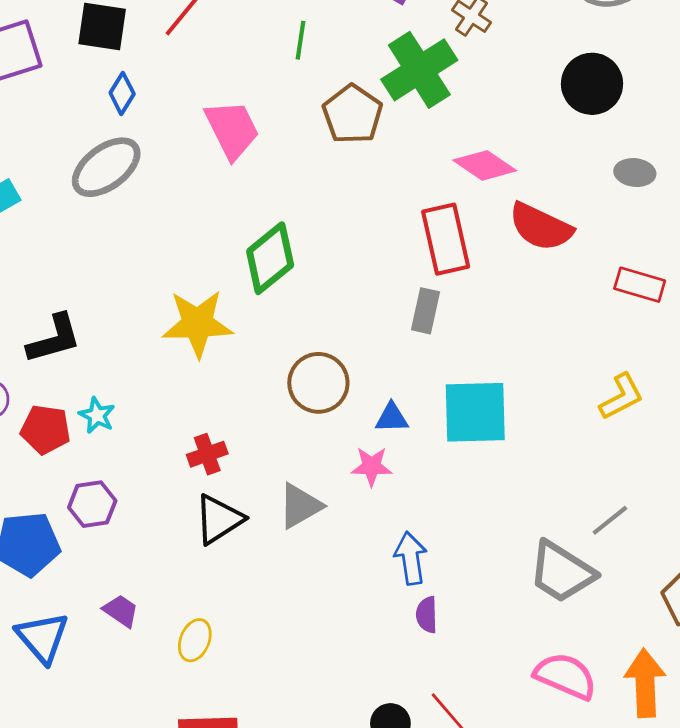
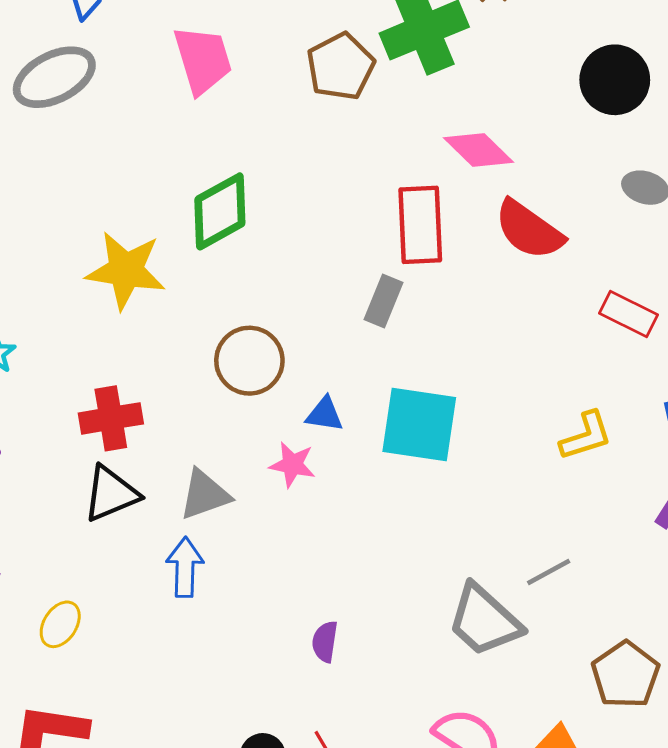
red cross: (207, 454) -> (111, 418), size x1.4
blue arrow: (411, 558) -> (185, 567), moved

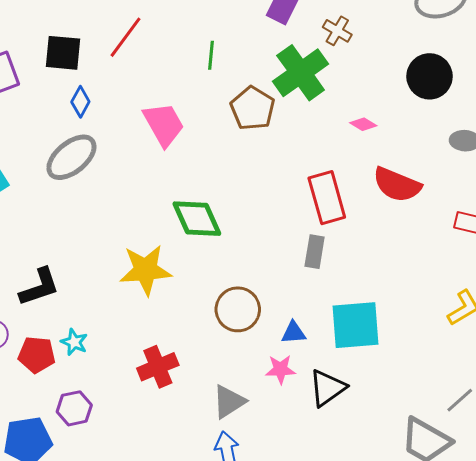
pink diamond: (478, 150) -> (363, 124), moved, size x0.6
green diamond: (220, 211) -> (197, 219), turned -72
black triangle: (111, 494) -> (327, 388), moved

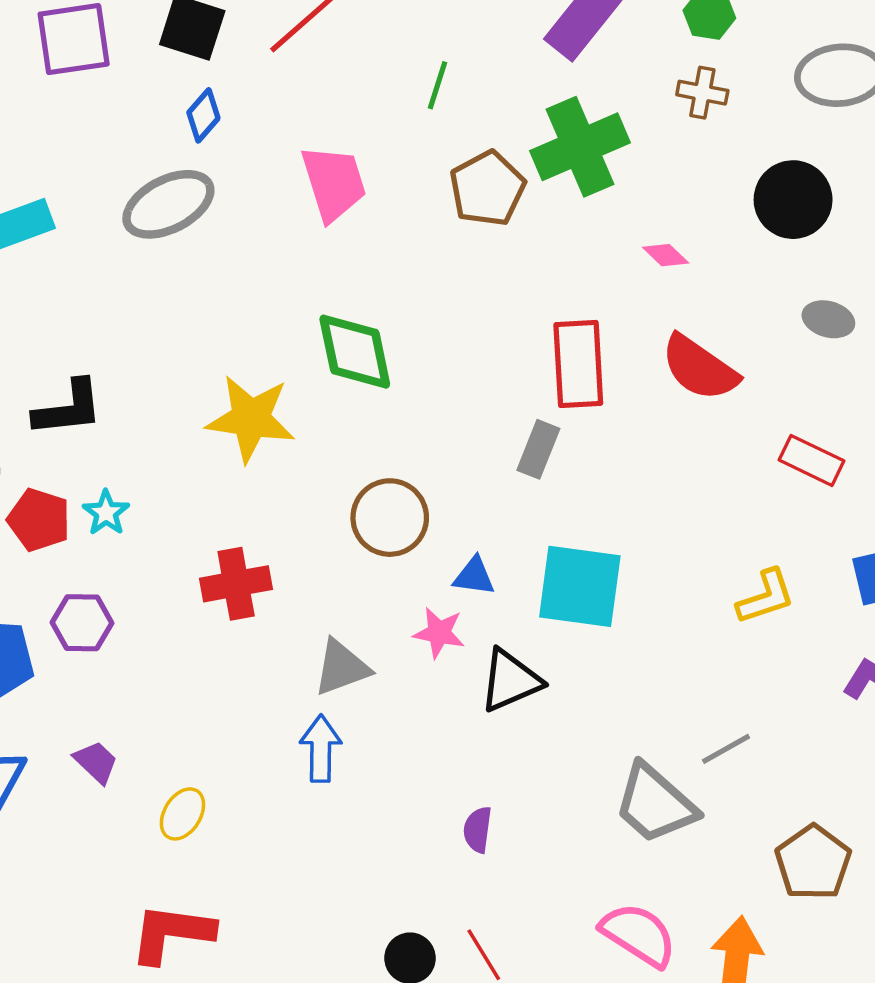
brown cross: (337, 31) -> (702, 93), moved, turned -32

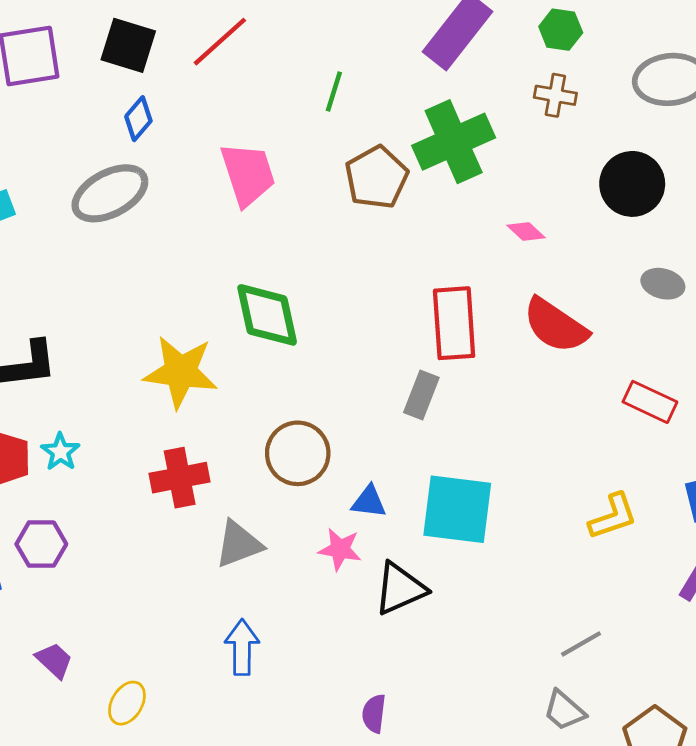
red cross: (236, 584) -> (180, 478), moved
gray triangle: (342, 668) -> (239, 544), moved
gray trapezoid: (655, 804) -> (564, 711), moved, size x0.6

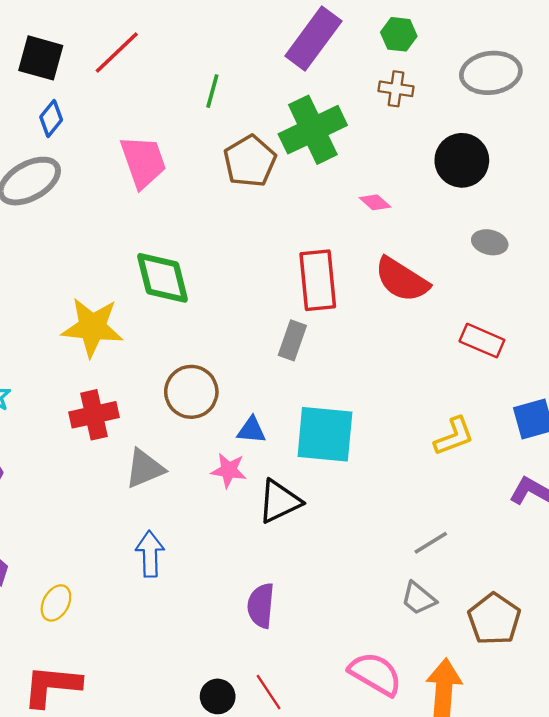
purple semicircle: (374, 714) -> (261, 606), size x1.4

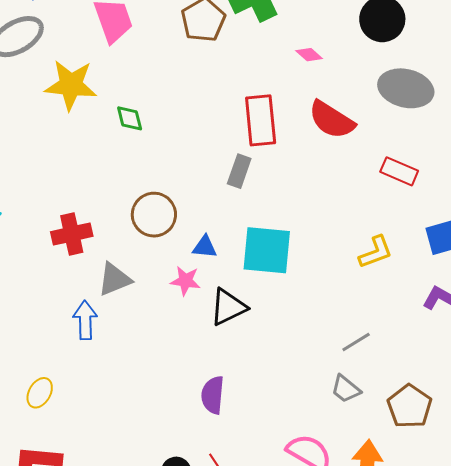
gray ellipse: (490, 242) -> (406, 88), size x1.8
green diamond: (162, 278) -> (130, 118), size x0.6
yellow star: (92, 327) -> (71, 85), moved
blue arrow: (150, 554) -> (85, 320), moved

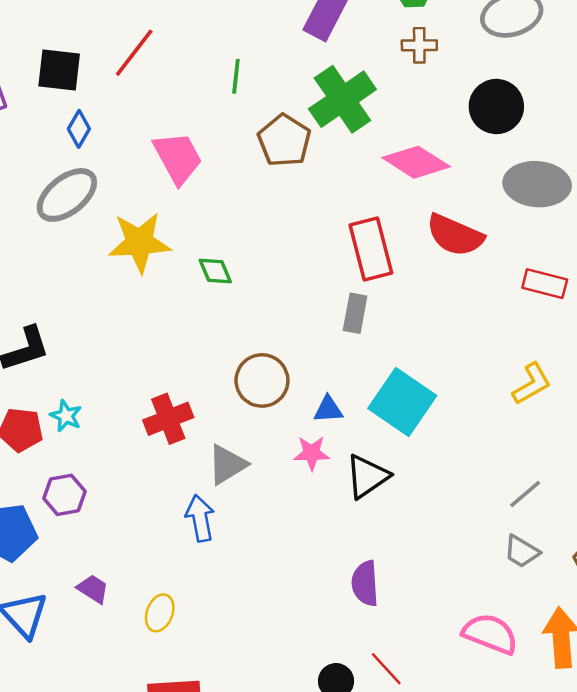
pink diamond: (309, 55) -> (416, 162), size x2.0
cyan square: (267, 250) -> (402, 402), turned 38

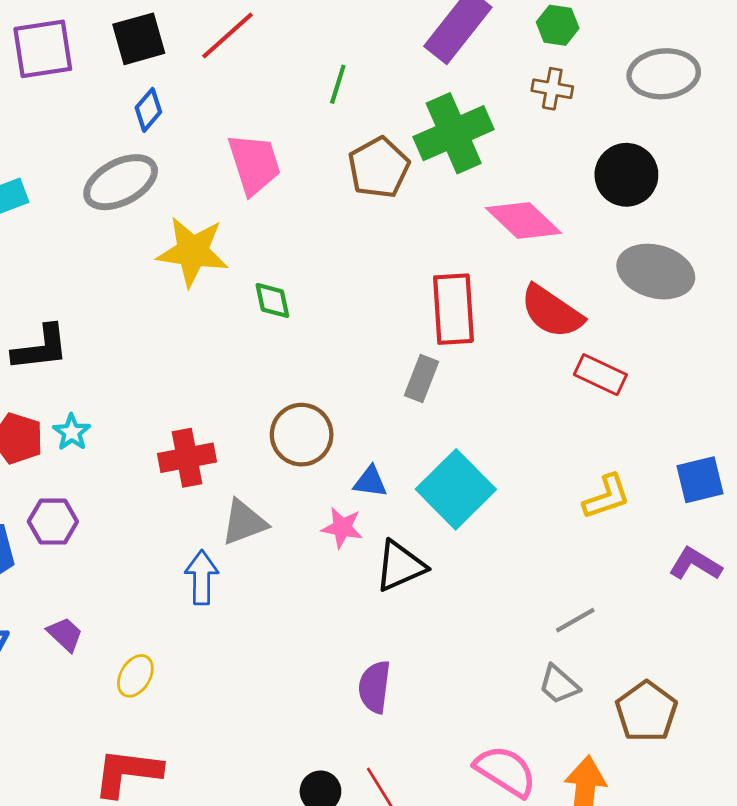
black square: (59, 70) -> (139, 39), turned -33
red rectangle: (545, 284) -> (600, 375), moved

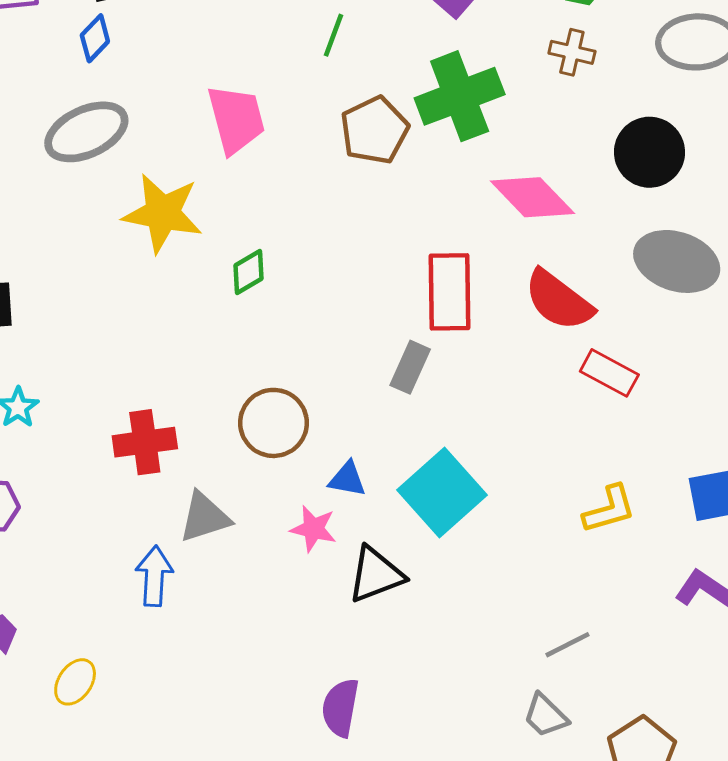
blue diamond: (148, 110) -> (95, 38), moved
green diamond: (272, 300) -> (249, 272), turned 69

